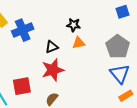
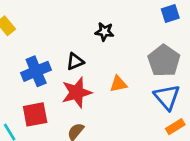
blue cross: (23, 30) -> (36, 71), moved
orange triangle: (79, 43) -> (118, 84), moved

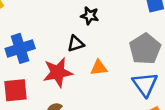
black triangle: (75, 62) -> (76, 44), moved

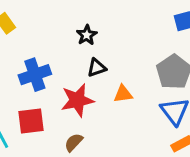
black star: (90, 16) -> (87, 35), moved, turned 30

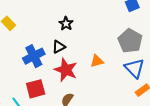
black triangle: (97, 68) -> (59, 47), moved
red star: (77, 100) -> (66, 70), turned -30

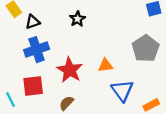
black triangle: (59, 47) -> (33, 22), moved
blue triangle: (134, 68) -> (122, 91), moved

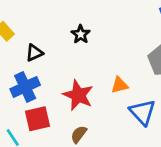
black triangle: (33, 22) -> (34, 53), moved
blue cross: (37, 50) -> (25, 87), moved

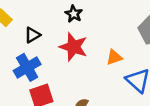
red star: (78, 95) -> (73, 47), moved

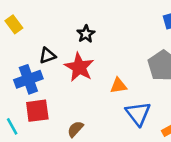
black triangle: (32, 35) -> (47, 56), moved

